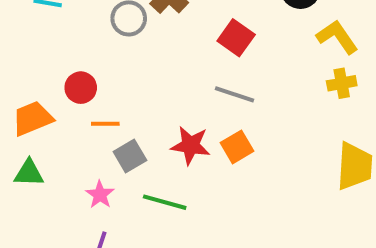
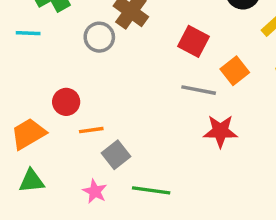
red star: (190, 145) -> (220, 131), moved
orange square: (237, 147) -> (235, 71), moved

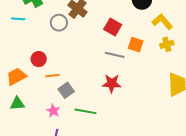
orange square: (235, 71) -> (136, 45), turned -35
red star: (220, 131) -> (112, 83), moved

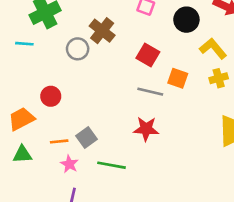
orange line: (52, 76) -> (59, 141), moved

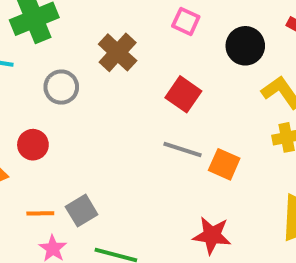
gray circle: (78, 49) -> (61, 87), moved
orange square: (178, 78) -> (224, 164), moved
red star: (146, 129) -> (212, 235), moved

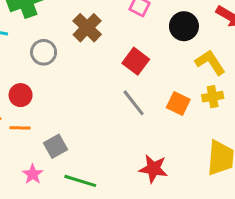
gray line: (183, 149) -> (134, 103), turned 32
orange square: (224, 164) -> (178, 104), moved
orange line: (40, 213) -> (20, 128), moved

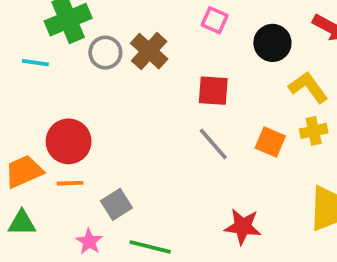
gray circle: (44, 52) -> (105, 53), moved
red square: (136, 61) -> (213, 91), turned -30
red circle: (21, 95) -> (69, 141), size x1.5

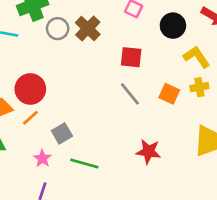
orange line: (70, 183) -> (30, 118), turned -42

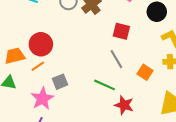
orange square: (169, 94) -> (145, 72), moved
pink star: (42, 158) -> (42, 99), size x1.6
green line: (84, 163) -> (104, 85), moved

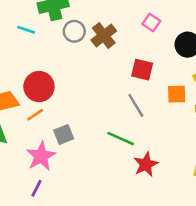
orange square: (145, 72) -> (177, 94), moved, turned -35
red star: (124, 105) -> (146, 164), turned 30

